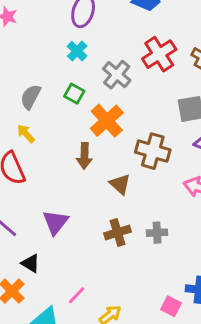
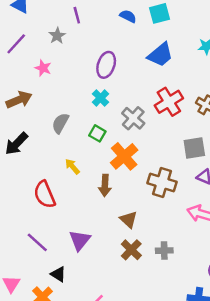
gray semicircle: (31, 97) -> (60, 123), moved
yellow arrow: (26, 134) -> (72, 166), moved
brown triangle: (120, 184) -> (129, 220), moved
brown cross: (118, 232) -> (131, 250), turned -30

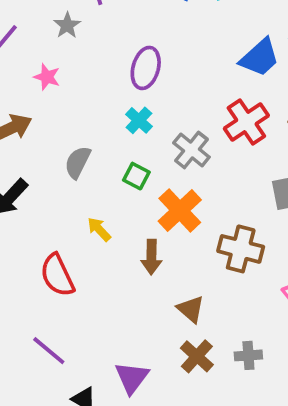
blue trapezoid: (160, 55) -> (260, 58), moved
purple triangle: (80, 240) -> (132, 378), moved

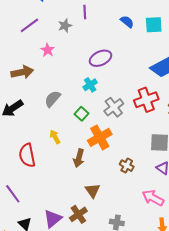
purple ellipse: (146, 68) -> (101, 58), turned 35
brown cross: (241, 249) -> (127, 166), size x0.6
brown cross: (197, 356) -> (78, 214), moved

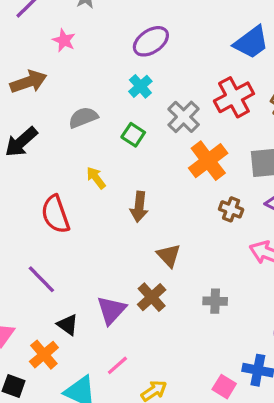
gray semicircle: (53, 99) -> (83, 118), turned 36
orange cross: (100, 137) -> (208, 161), moved
brown cross: (127, 166) -> (231, 209), moved

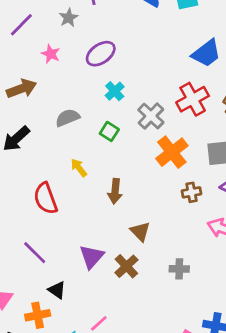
purple ellipse: (151, 41) -> (101, 54), moved
brown cross: (231, 209) -> (192, 192), turned -30
purple triangle: (111, 310) -> (92, 257), moved
orange cross: (44, 355) -> (38, 315), turned 30

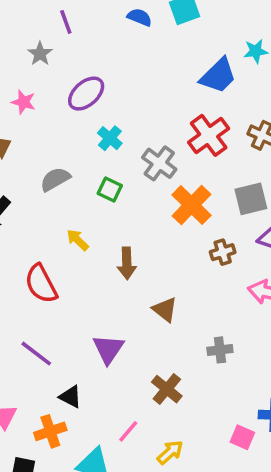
brown cross: (126, 266) -> (167, 389), moved

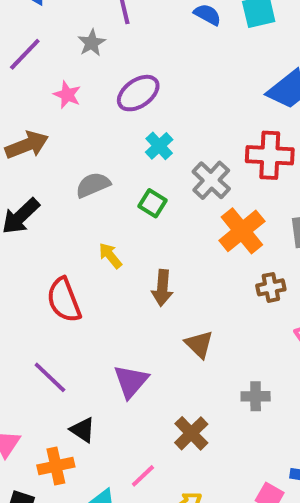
red cross: (209, 135) -> (270, 155), turned 33

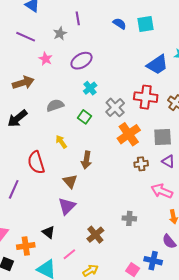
purple line: (25, 54) -> (26, 37), turned 66
brown triangle: (199, 344) -> (70, 181), moved
purple line: (50, 377) -> (14, 189), moved, turned 66
black triangle: (83, 430) -> (48, 232), moved

